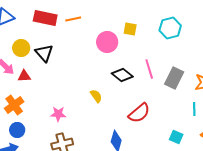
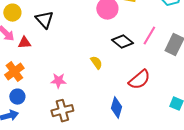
yellow circle: (21, 48) -> (12, 13), moved
pink line: (149, 69) -> (149, 36), turned 48

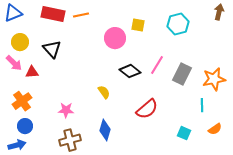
blue diamond: (116, 108) -> (105, 130), moved

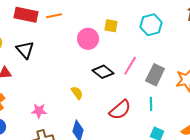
cyan line: (202, 105) -> (151, 104), moved

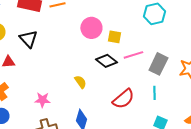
yellow square: (111, 26) -> (114, 37), moved
pink line: (130, 66) -> (133, 55), turned 42

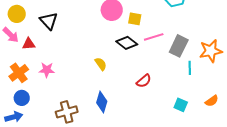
cyan line: (154, 93) -> (190, 68), moved
red semicircle: (123, 99) -> (144, 81), size x0.7
pink star: (42, 100) -> (47, 70), moved

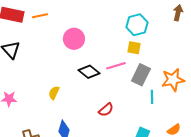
yellow square: (135, 19) -> (134, 48), moved
yellow semicircle: (101, 64) -> (54, 93), moved, turned -120

